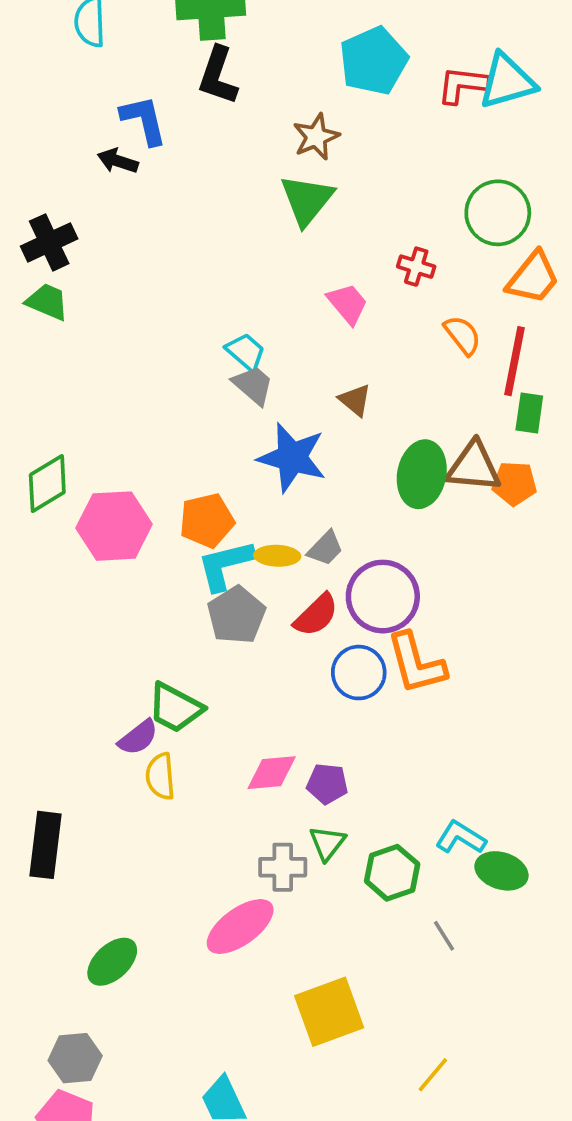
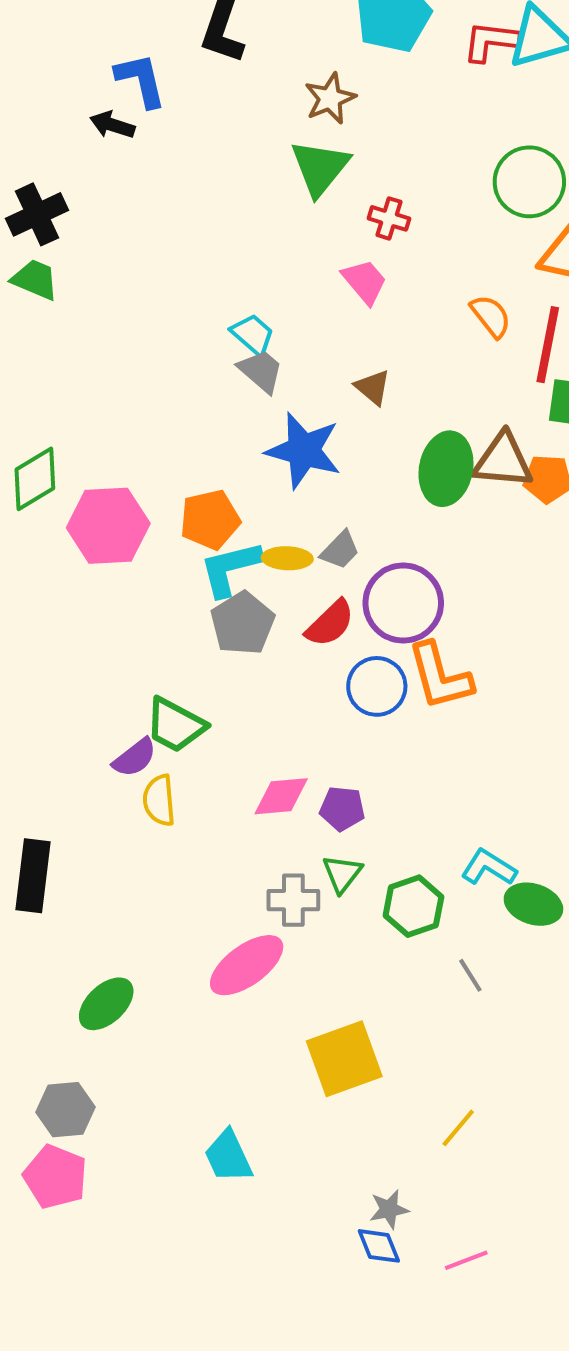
red cross: (416, 267) -> (389, 218), moved

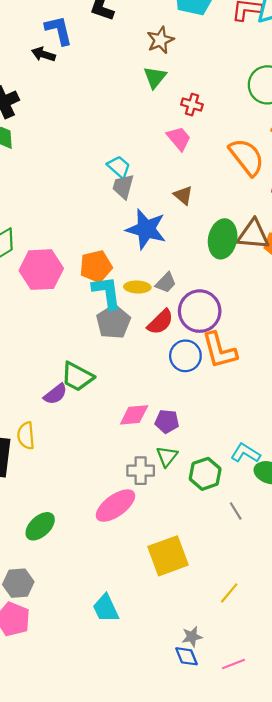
green triangle: (320, 168) -> (155, 77), size x0.7
orange semicircle: (491, 316) -> (247, 157), size x1.6
gray trapezoid: (261, 371) -> (123, 186), turned -116
cyan L-shape: (230, 568) -> (107, 292), turned 96
yellow semicircle: (159, 800) -> (26, 436), moved

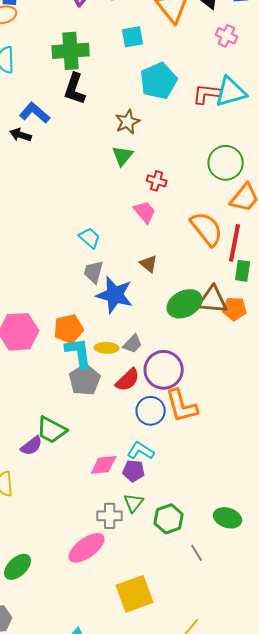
blue L-shape: (59, 30) -> (35, 113), turned -36
gray trapezoid: (123, 186) -> (94, 272), moved
green ellipse: (223, 239) -> (185, 304), turned 52
cyan L-shape: (246, 453) -> (141, 451), moved

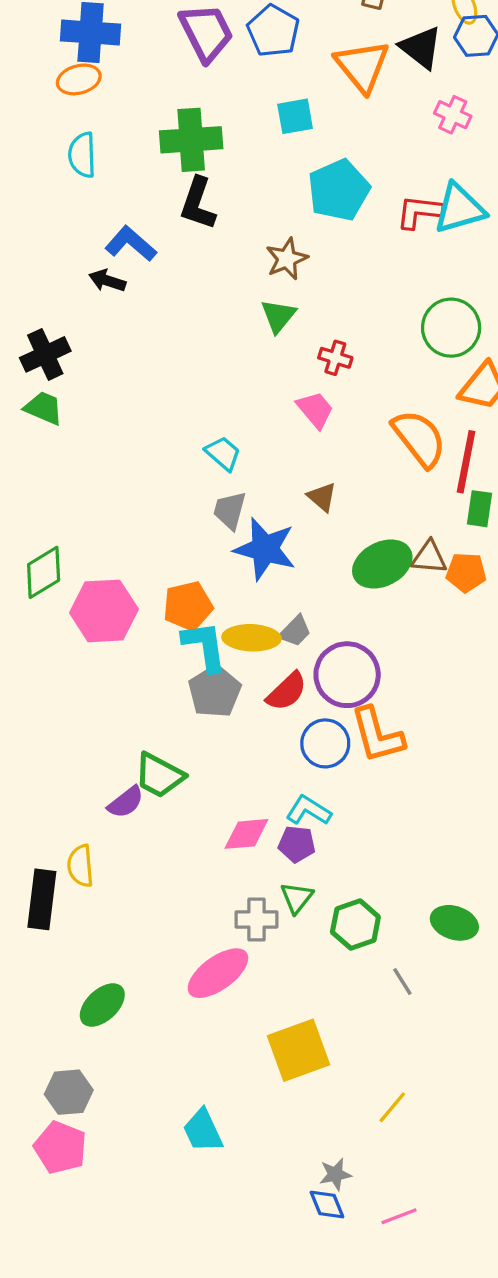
brown triangle: (213, 300) -> (429, 557), size x0.7
yellow ellipse: (107, 348) -> (251, 638), size x1.4

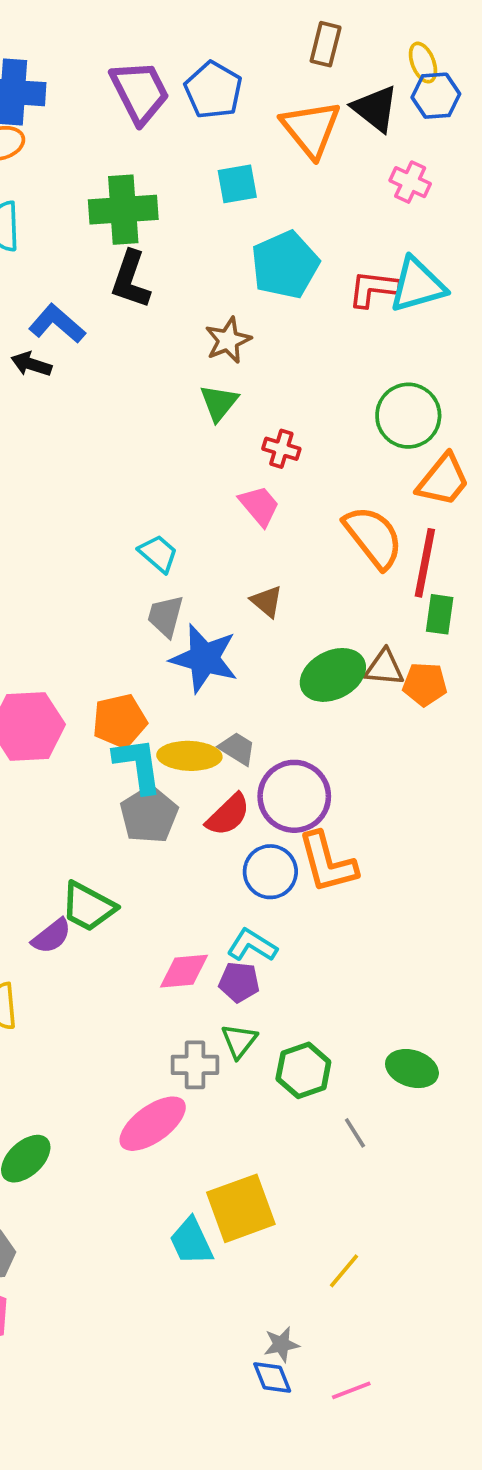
gray trapezoid: (295, 631) -> (237, 749), turned -102
cyan trapezoid: (203, 1131) -> (191, 1241), moved

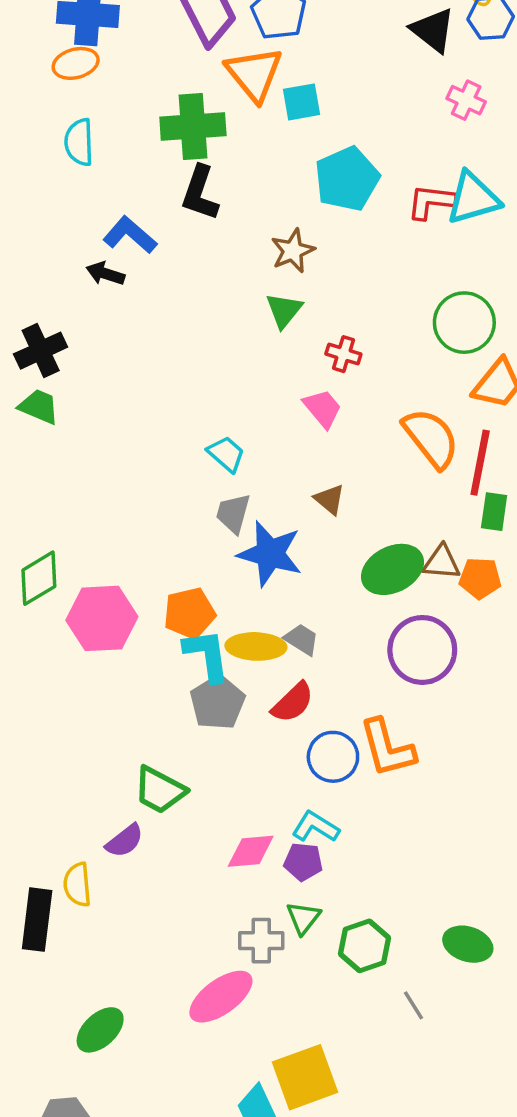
orange triangle: (311, 129) -> (254, 74), moved
purple circle: (294, 796) -> (422, 650), moved
purple semicircle: (51, 936) -> (125, 841), moved

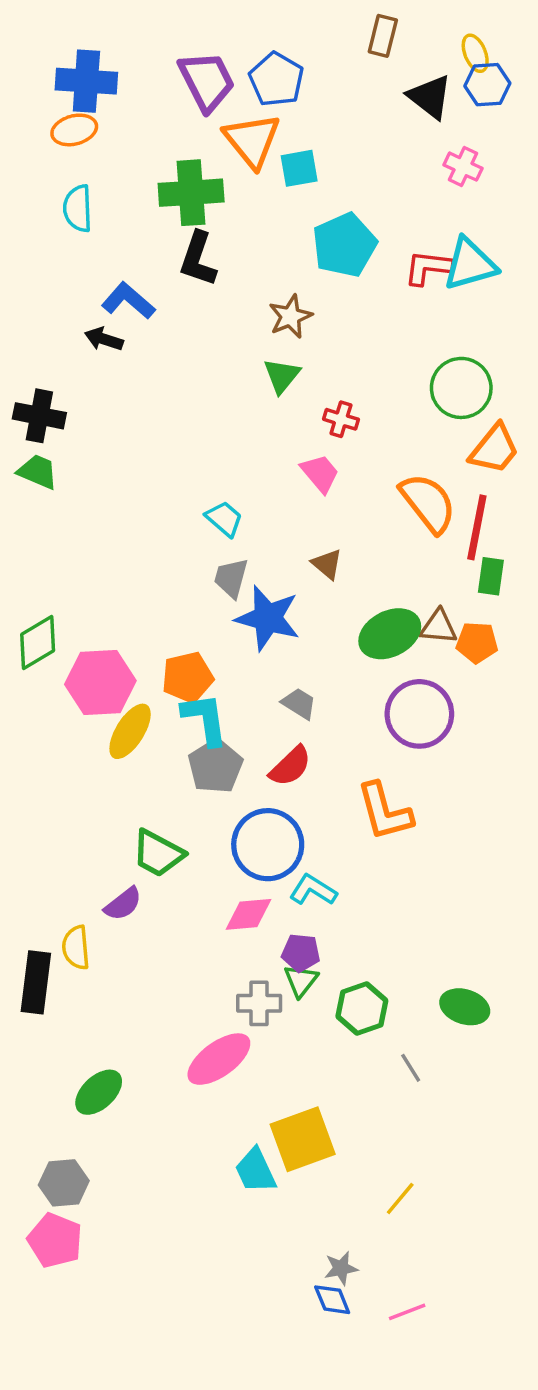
black cross: (41, 351) -> (39, 416), turned 36
yellow ellipse: (256, 646) -> (130, 731), moved, turned -60
blue circle: (333, 757) -> (268, 845), moved, size x1.4
purple pentagon: (303, 862) -> (301, 953), moved

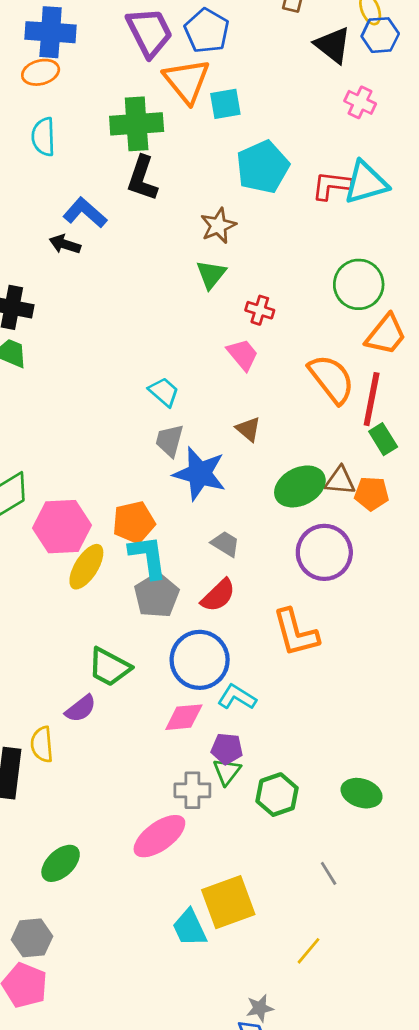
green rectangle: (491, 576) -> (383, 439), turned -40
gray line: (411, 1068) -> (329, 873), moved

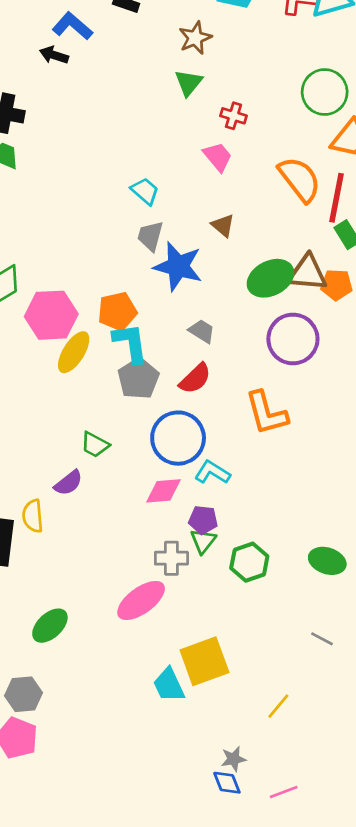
brown triangle: (340, 481) -> (307, 273), size x1.4
green trapezoid: (109, 667) -> (95, 445), size x0.7
gray line: (329, 873) -> (322, 639), moved, turned -30

